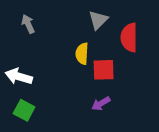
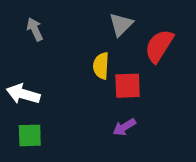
red semicircle: (129, 37) -> (159, 46), turned 32
green square: (24, 110) -> (30, 135), turned -30

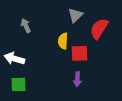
gray arrow: (35, 29) -> (26, 26), moved
purple arrow: (124, 127) -> (77, 79), turned -56

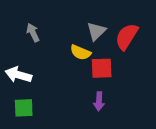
gray triangle: (75, 15) -> (96, 31), moved
yellow semicircle: (63, 41) -> (80, 52), turned -70

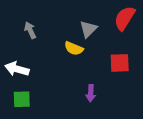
red semicircle: (127, 37) -> (125, 18), moved
red square: (102, 68) -> (120, 63), moved

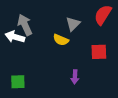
gray arrow: (30, 30) -> (25, 25), size x1.5
white arrow: (17, 69) -> (15, 37), moved

